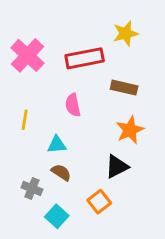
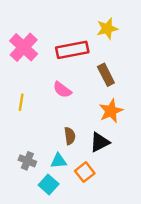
brown rectangle: (124, 88) -> (106, 75), turned 50
pink semicircle: (73, 105) -> (62, 90), turned -42
cyan triangle: (57, 145) -> (59, 161), moved
brown semicircle: (61, 172) -> (70, 136), moved, turned 49

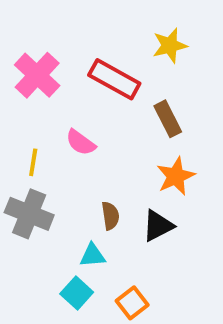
red rectangle: (72, 50) -> (114, 79), turned 40
pink semicircle: (62, 90) -> (81, 143), moved
gray cross: (27, 161) -> (29, 214), moved, size x1.6
orange square: (85, 172) -> (132, 303), moved

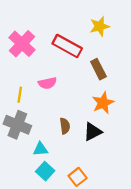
pink semicircle: (81, 143) -> (47, 83), turned -48
cyan triangle: (93, 255) -> (41, 149), moved

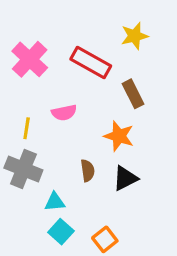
orange star: (103, 103) -> (119, 136), moved, turned -30

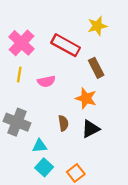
yellow line: (27, 128) -> (19, 75), moved

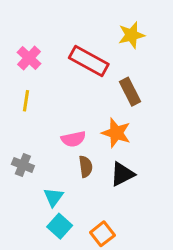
pink cross: (21, 43) -> (29, 58), size x0.7
pink semicircle: (46, 81) -> (73, 139), moved
gray cross: (17, 122) -> (23, 165), size x0.6
cyan triangle: (40, 146) -> (54, 197), turned -49

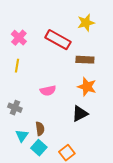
brown rectangle: (130, 92) -> (85, 60), turned -60
orange star: (116, 133) -> (87, 87), moved
brown semicircle: (86, 167) -> (40, 129), moved
cyan triangle: (54, 197) -> (22, 136), moved

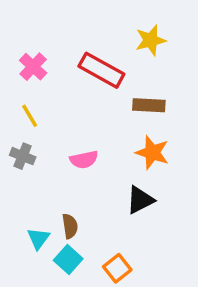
yellow line: (17, 66) -> (30, 116), turned -40
gray cross: (15, 108) -> (23, 156), moved

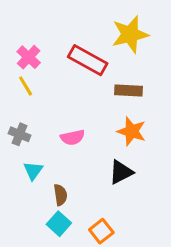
yellow star: (151, 40) -> (130, 34), size x1.4
yellow line: (30, 116) -> (26, 86), moved
cyan triangle: (38, 238) -> (33, 171), moved

